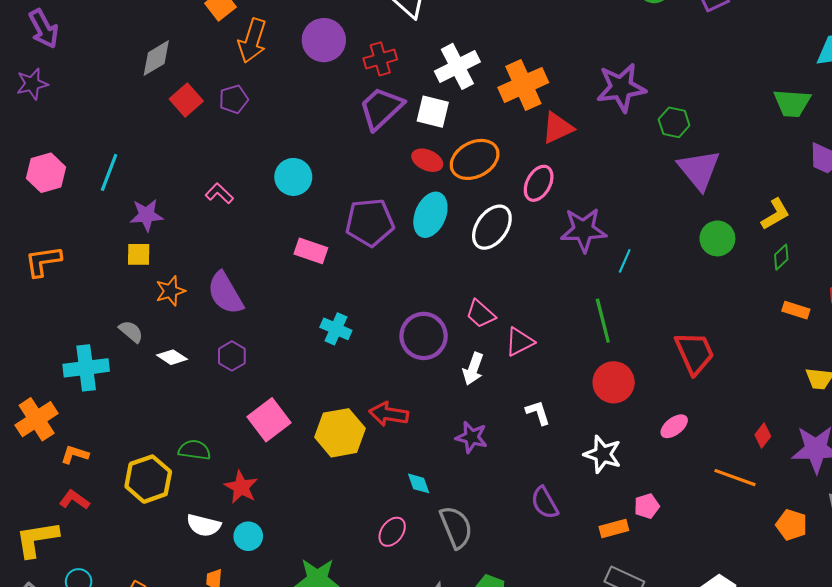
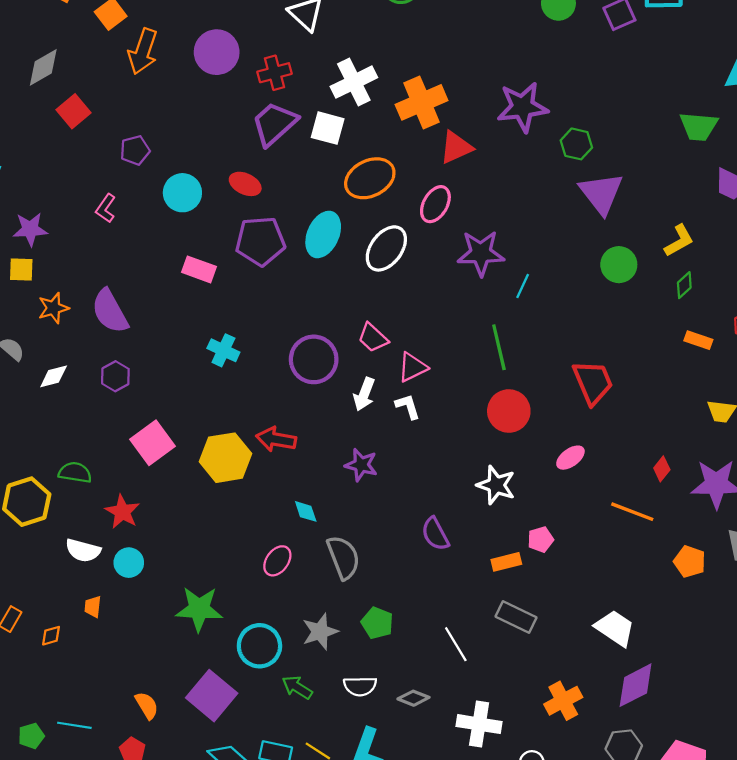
purple pentagon: (234, 99) -> (135, 150), moved
red ellipse: (427, 160) -> (245, 184), moved
pink L-shape: (219, 193) -> (106, 208), turned -100
white diamond: (172, 357) -> (54, 376), turned -48
white L-shape: (538, 413) -> (408, 406), moved

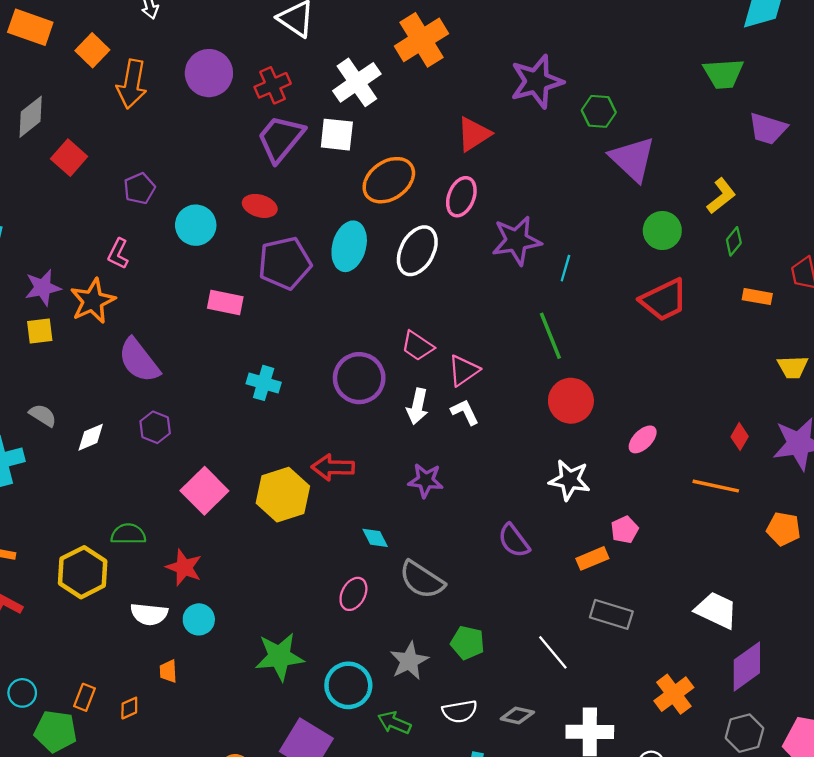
orange cross: (422, 102) -> (421, 40), moved
orange star: (53, 308) -> (93, 301), moved, size x1.4
red trapezoid: (593, 382) -> (664, 300), moved, turned 96
gray semicircle: (343, 557) -> (422, 580), turned 153

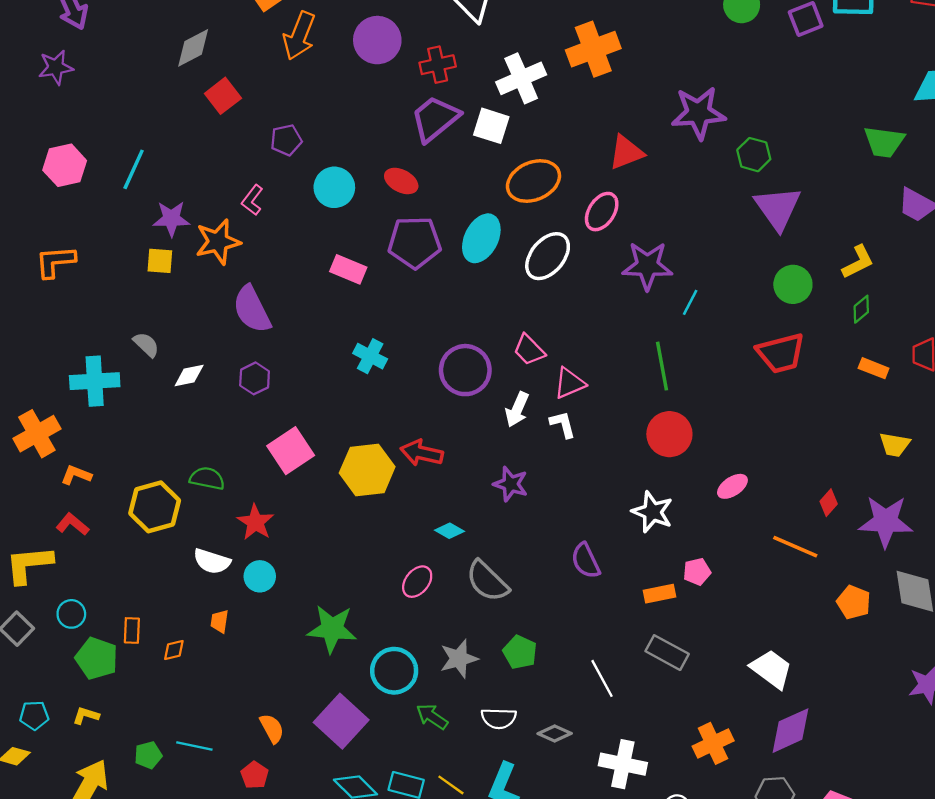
cyan diamond: (375, 538) -> (450, 531), turned -44
orange rectangle: (84, 697) -> (132, 630), turned -30

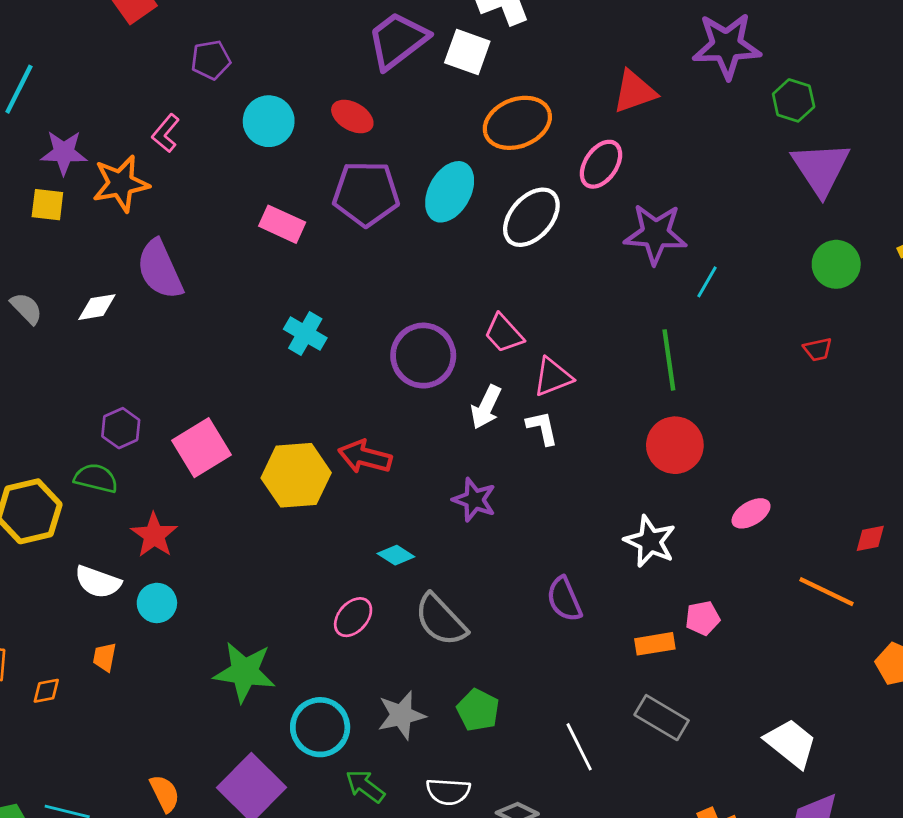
red trapezoid: (781, 353) -> (818, 349), size x0.5
white diamond: (189, 376) -> (97, 307), moved
purple hexagon: (255, 378) -> (121, 428), moved
red diamond: (829, 503) -> (870, 538), turned 35

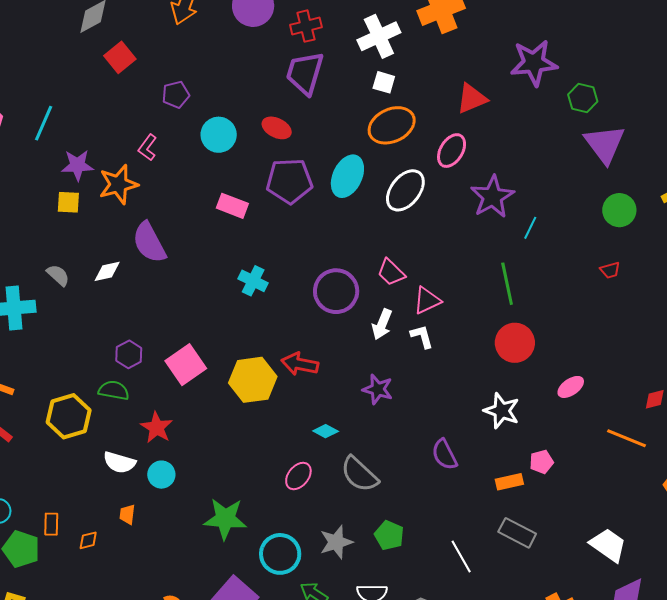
purple trapezoid: (398, 40) -> (305, 73), turned -33
white square: (467, 52) -> (384, 82), moved, size x0.7
purple star: (655, 234) -> (492, 197), turned -30

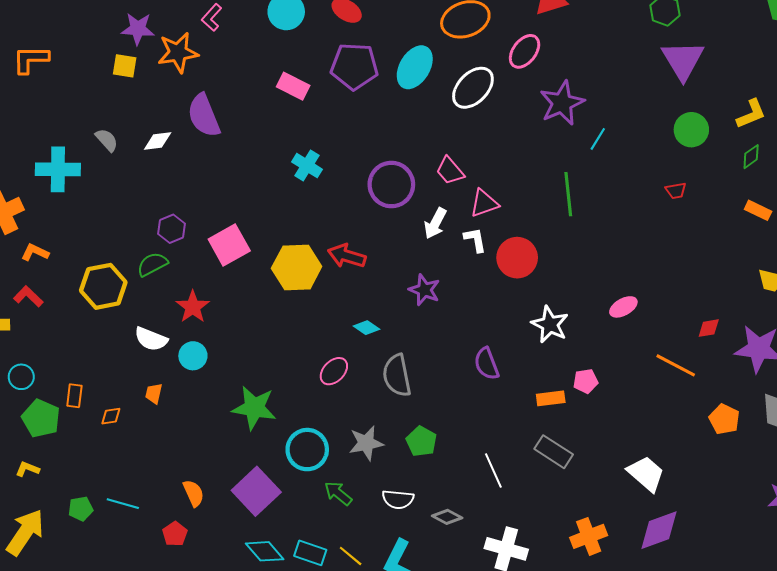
red circle: (515, 343) -> (517, 258), moved
green semicircle: (114, 390) -> (152, 264), turned -44
gray semicircle: (359, 474) -> (397, 375), turned 30

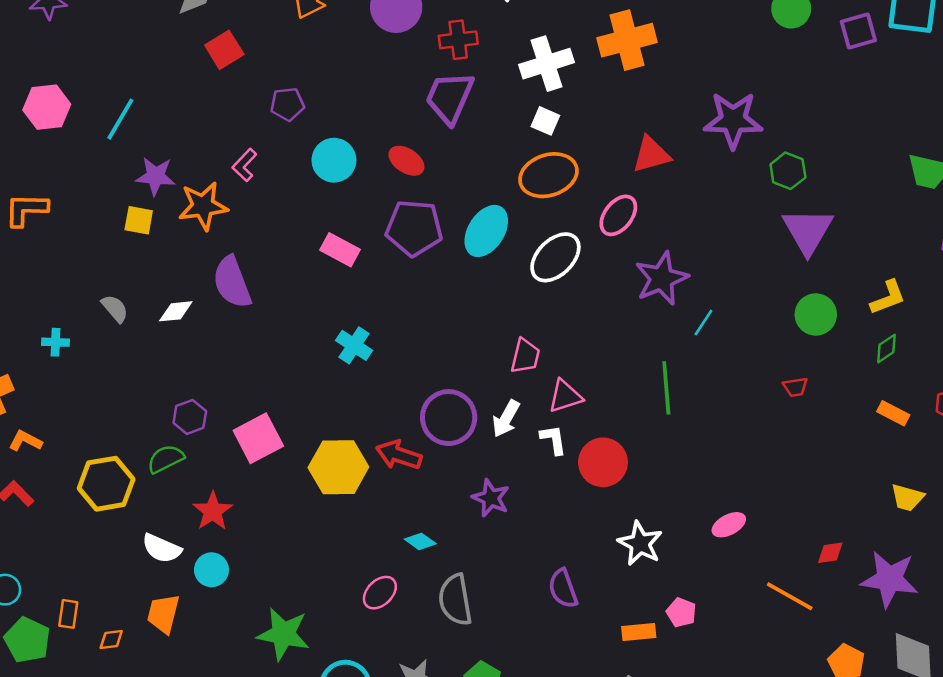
cyan cross: (58, 169) -> (55, 342), size x0.5
pink trapezoid: (450, 171) -> (525, 356), turned -128
purple circle: (391, 185) -> (449, 418), moved
pink pentagon: (586, 381) -> (681, 612), turned 30
orange trapezoid: (154, 393) -> (163, 614), size x1.6

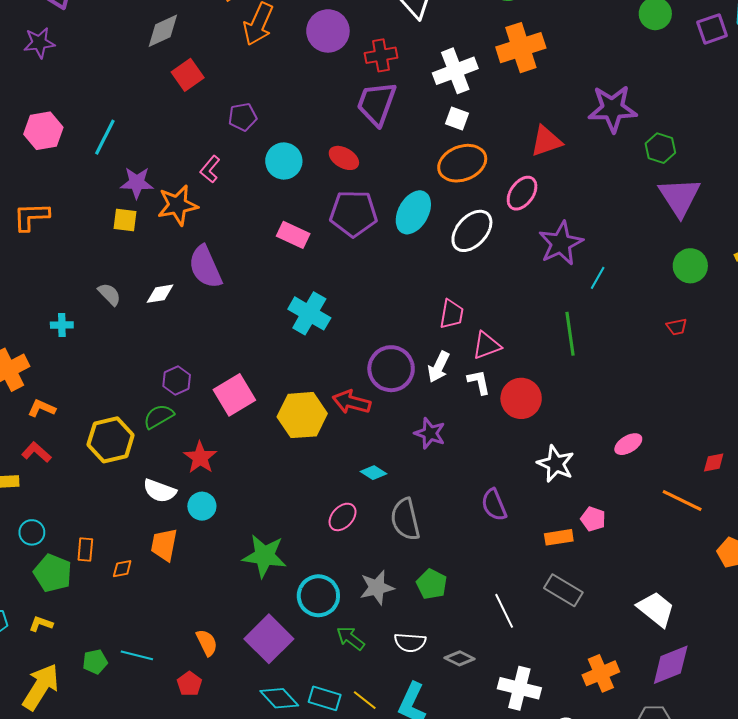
cyan cross: (354, 345) -> (309, 313), size x1.4

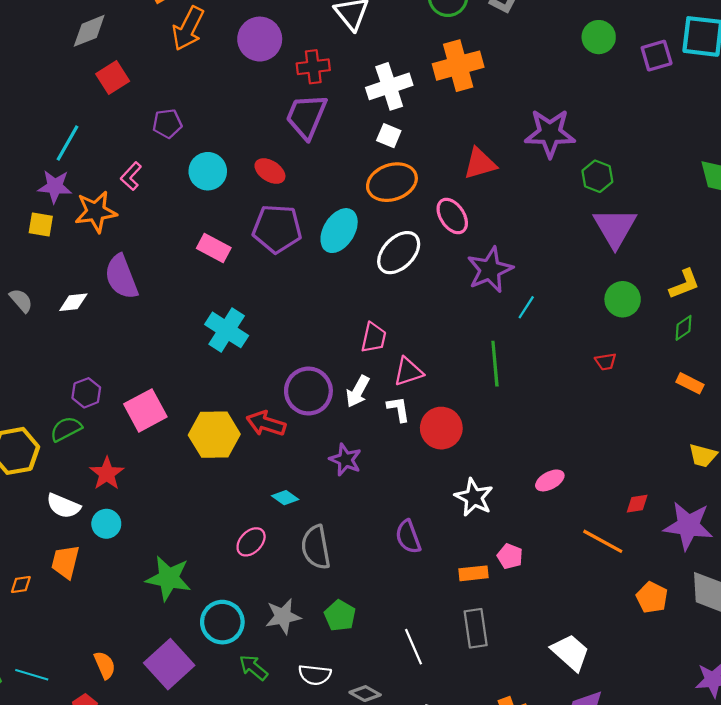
cyan line: (105, 137) -> (67, 143), moved
pink ellipse: (522, 193) -> (452, 216), turned -72
gray rectangle: (563, 590) -> (476, 628), turned 48

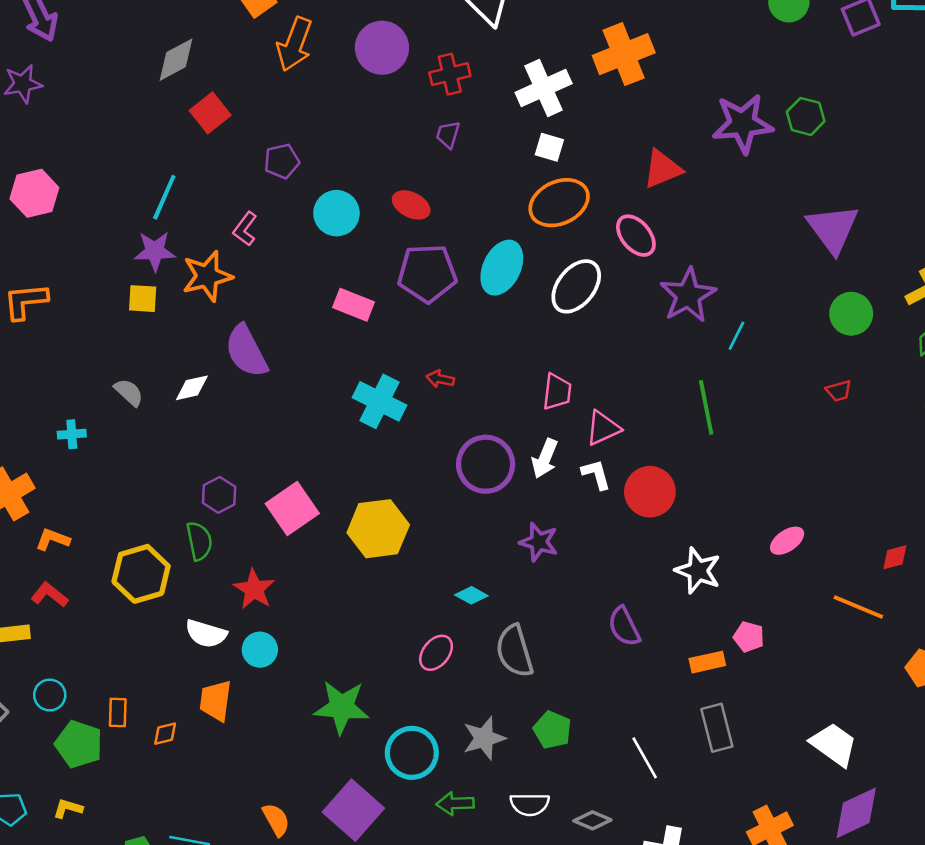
purple trapezoid: (306, 116) -> (448, 135), size x0.5
green hexagon: (597, 176) -> (806, 116), moved
red arrow: (266, 424) -> (440, 379), moved, size x0.6
green semicircle: (66, 429) -> (199, 541), turned 112
green arrow: (253, 668) -> (455, 803), turned -36

